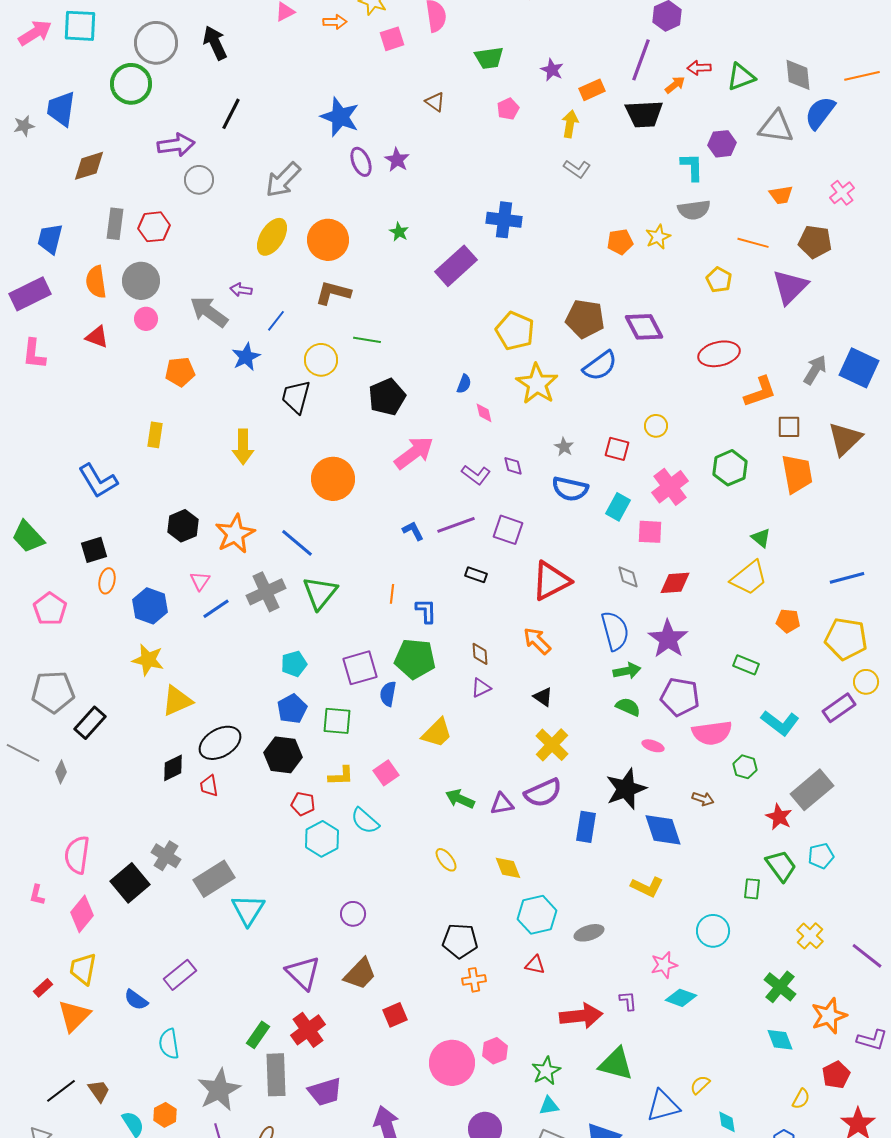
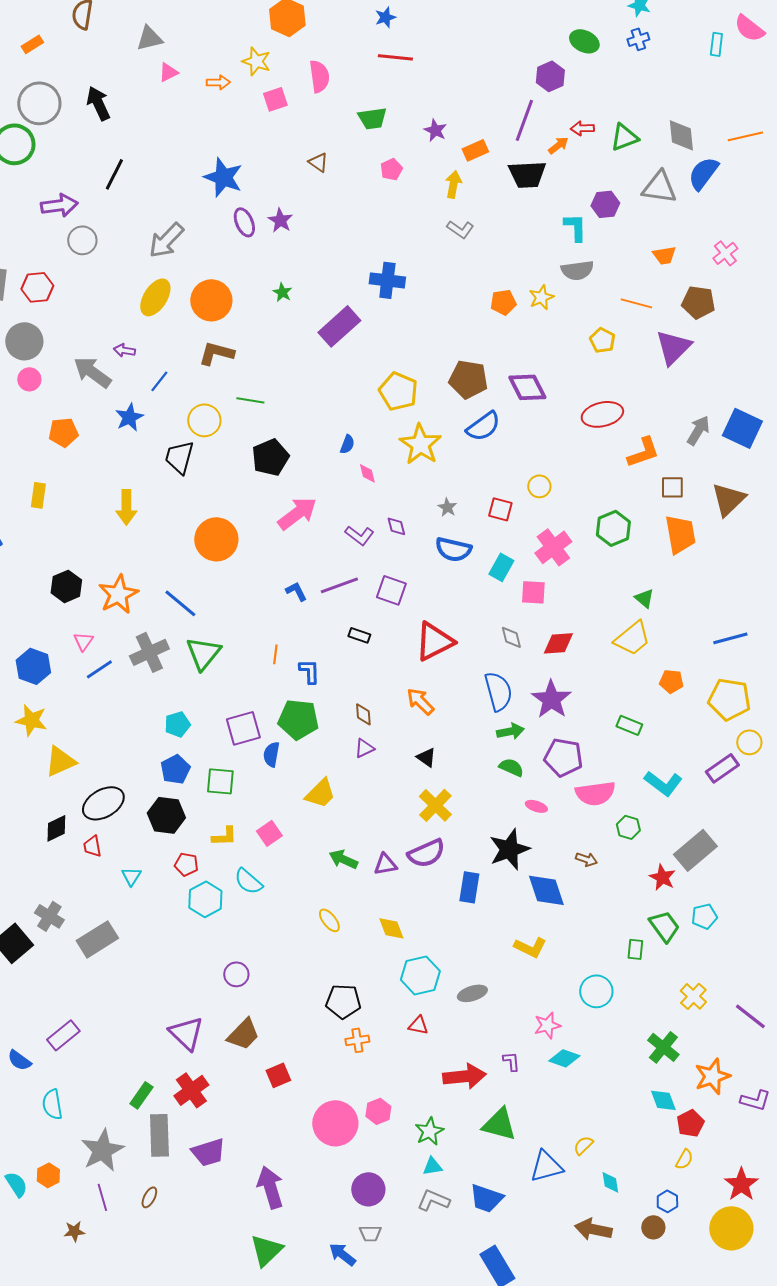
cyan triangle: (248, 910) -> (131, 876), moved, size x0.6
red pentagon: (836, 1075) -> (690, 1123), moved

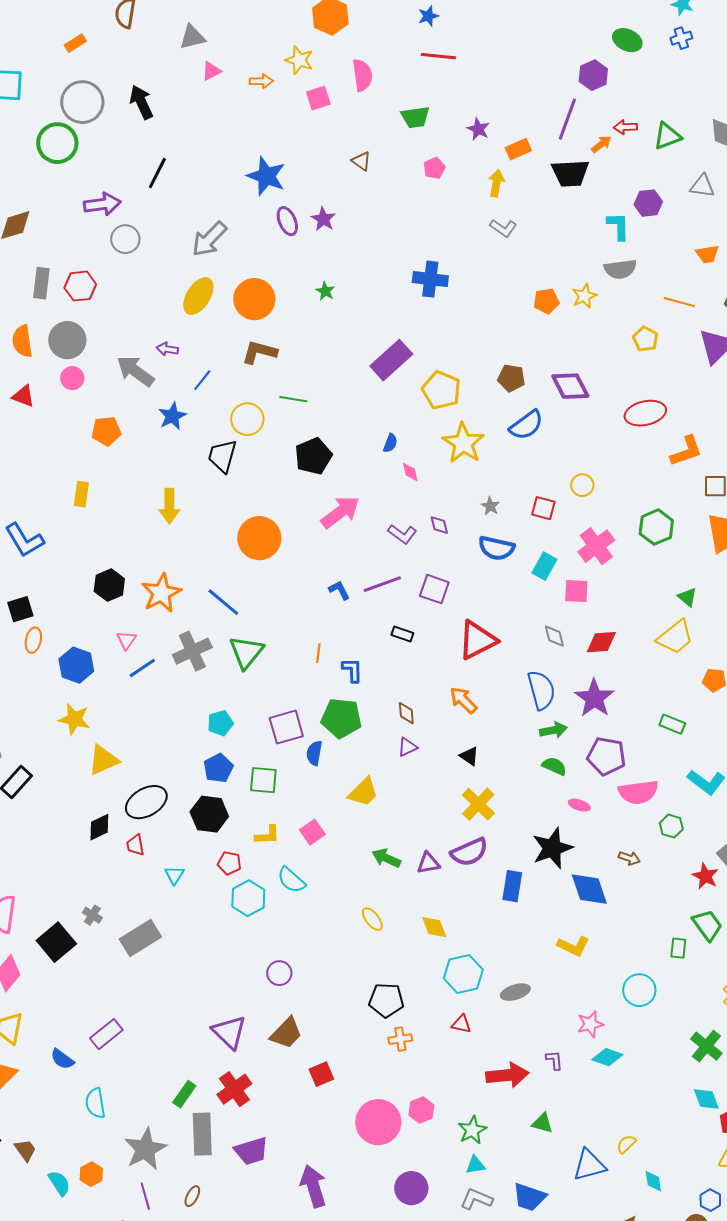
gray triangle: (659, 187) -> (702, 186), size x0.7
purple rectangle: (339, 326) -> (391, 360), moved
brown pentagon: (468, 379) -> (511, 378), size x0.7
gray cross: (49, 916) -> (92, 915), size x0.7
green triangle: (499, 1124) -> (542, 1123), size x0.6

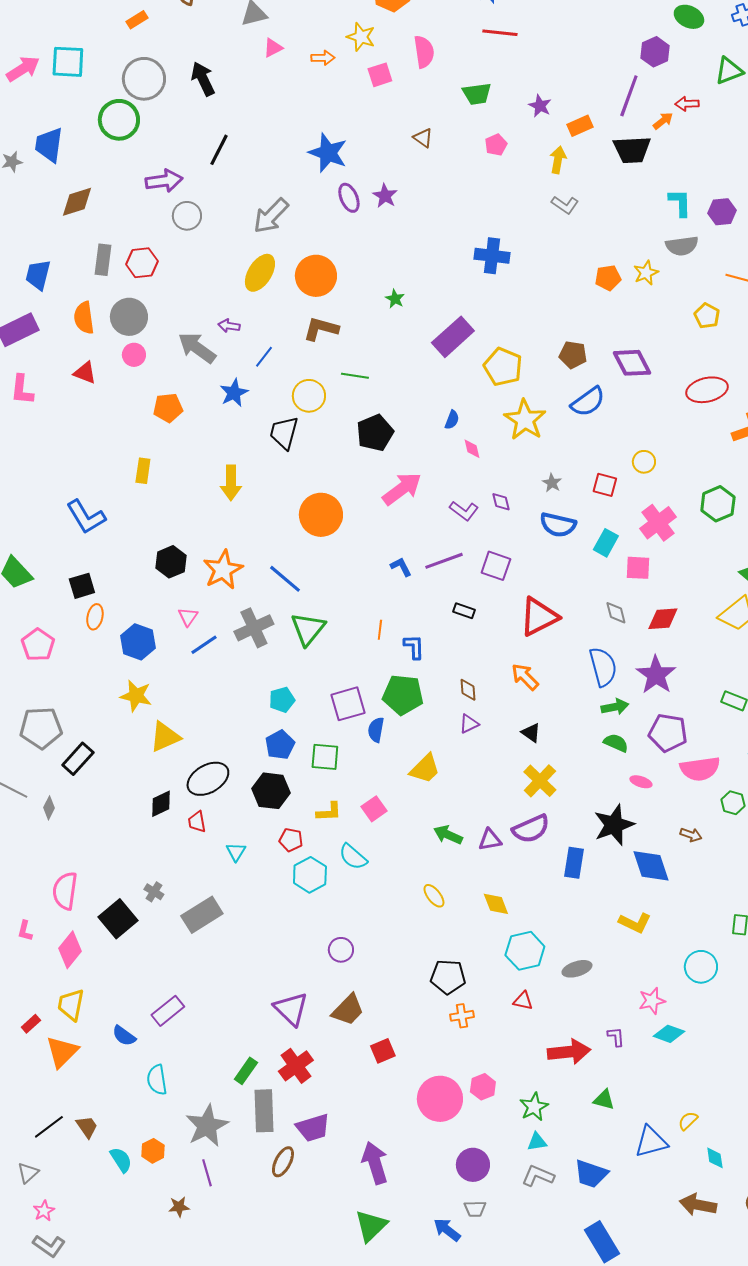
green triangle: (667, 136) -> (729, 71), moved
purple hexagon: (648, 203) -> (722, 212), moved
green star: (325, 291) -> (395, 299), moved
brown ellipse: (192, 1196) -> (283, 1162), moved, size x1.4

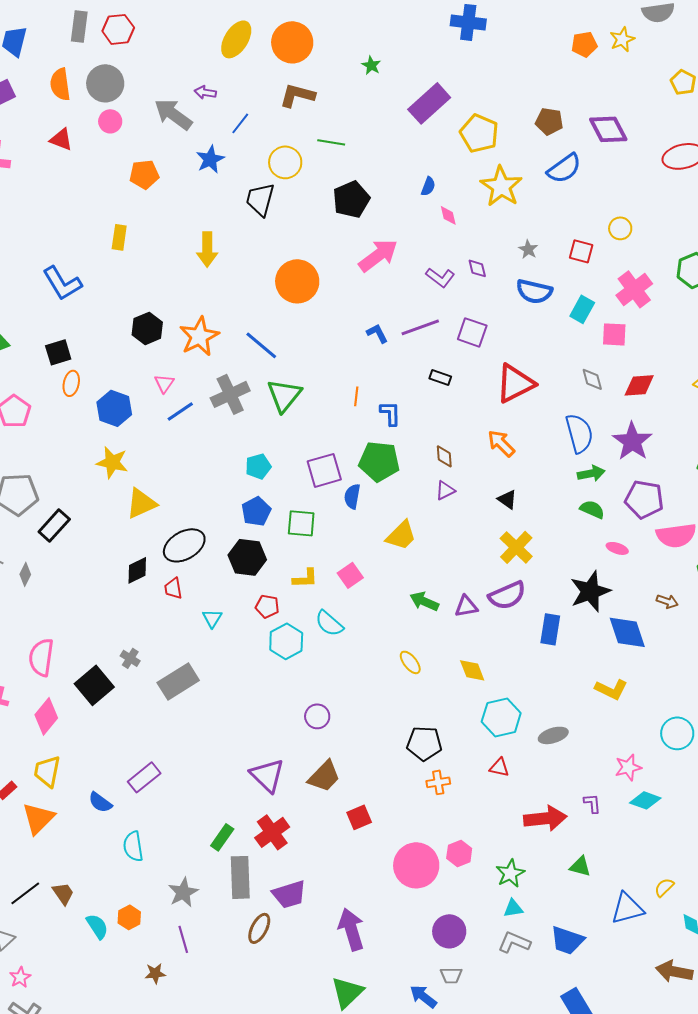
gray star: (207, 1126) -> (183, 892), size x0.7

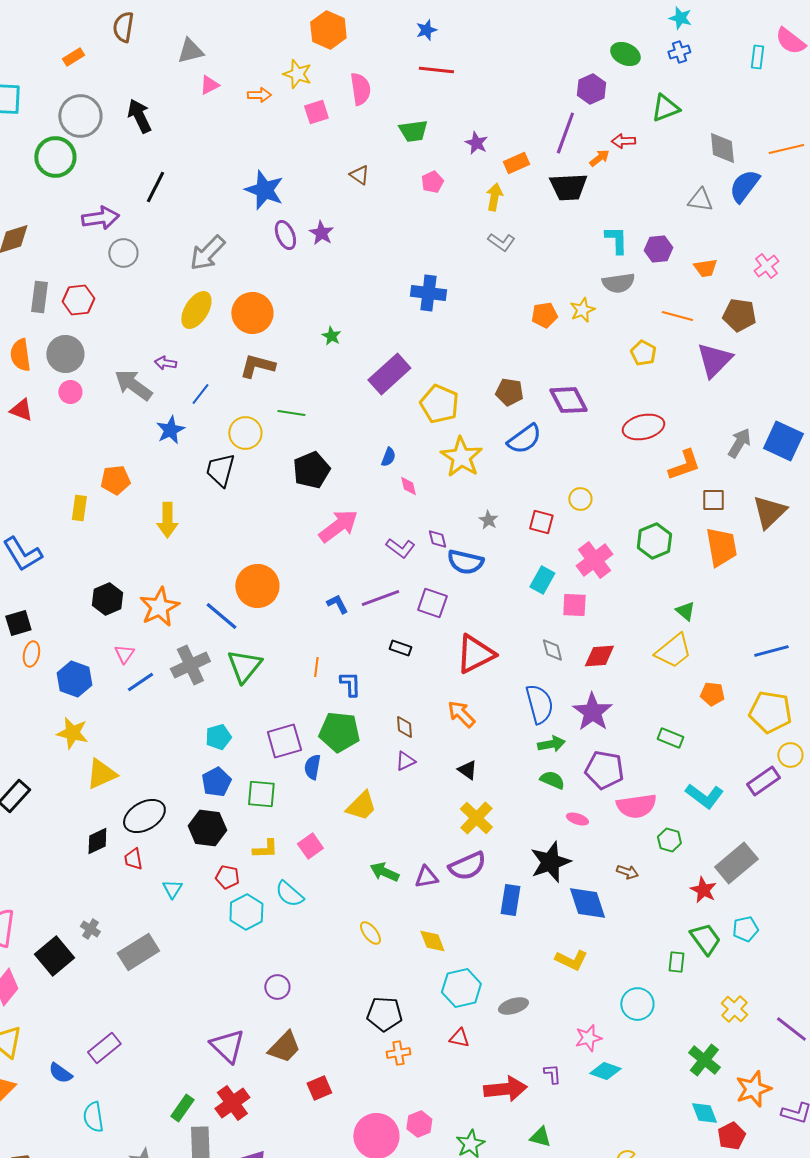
orange pentagon: (144, 174) -> (115, 480), moved
orange circle: (297, 281) -> (257, 586), moved
blue semicircle: (534, 291) -> (465, 562), moved

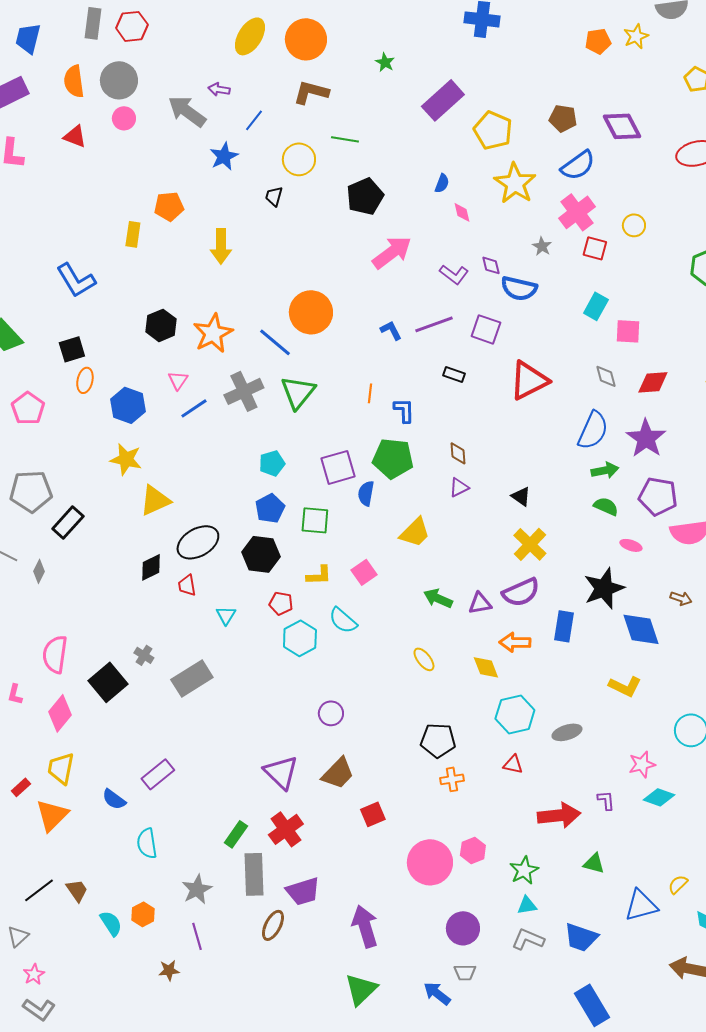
black trapezoid: (220, 470) -> (274, 196), size x0.6
pink cross: (594, 560) -> (577, 212), moved
blue semicircle: (539, 704) -> (593, 430), turned 39
orange arrow: (461, 714) -> (515, 642), moved, turned -44

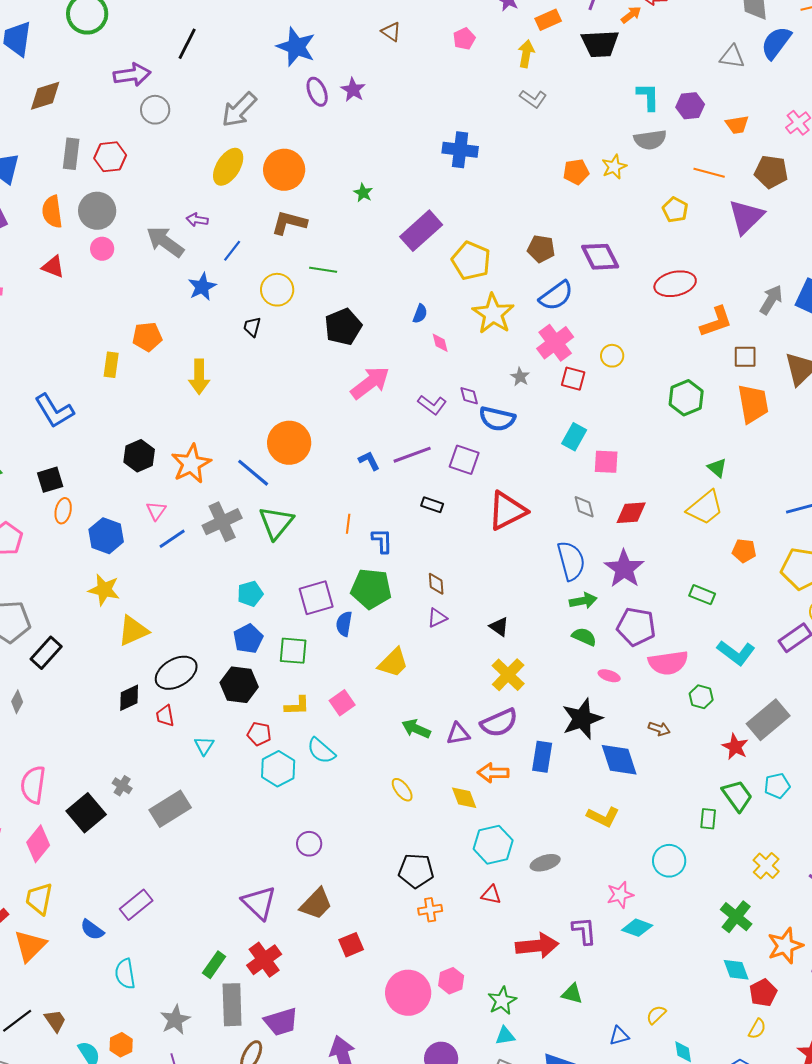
blue semicircle: (593, 430) -> (571, 561), turned -39
purple L-shape: (606, 800) -> (584, 931), size x1.4
blue triangle: (641, 905) -> (619, 1036), size x0.6

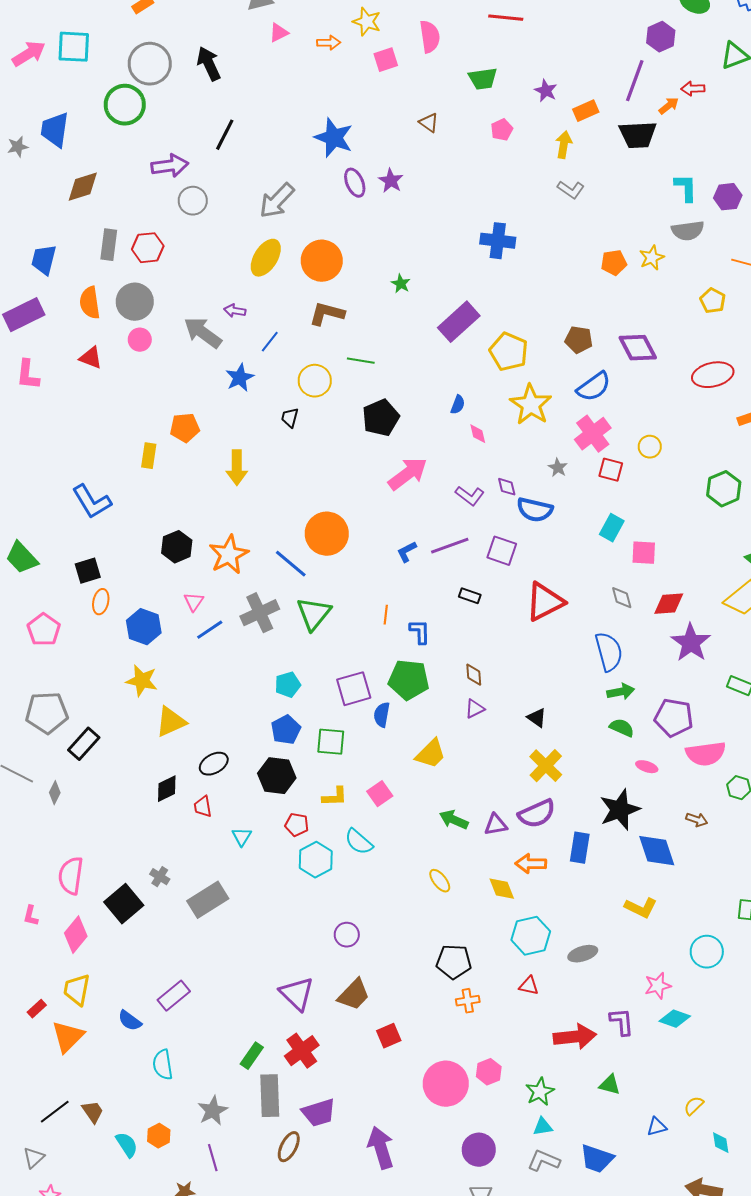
blue L-shape: (369, 461) -> (407, 552), turned -90
purple star: (624, 569) -> (691, 643), moved
black ellipse: (176, 673) -> (214, 764), size x0.7

